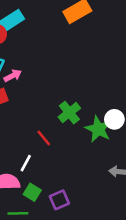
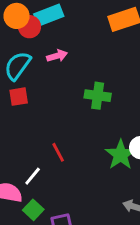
pink arrow: (13, 76) -> (57, 56), moved
green cross: (69, 113) -> (98, 96), moved, turned 35

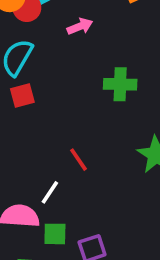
pink arrow: (57, 56) -> (80, 26), moved
green square: (33, 210) -> (55, 234), turned -36

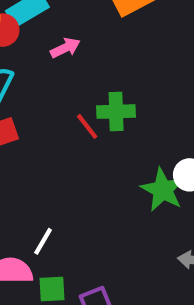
red line: (79, 160) -> (87, 126), moved

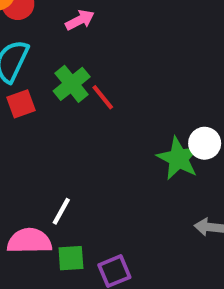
green cross: (116, 112) -> (72, 84), moved, turned -36

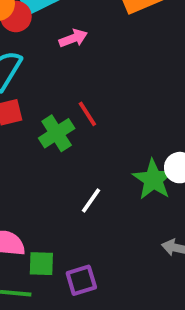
green cross: (72, 84) -> (57, 133), moved
white line: (61, 211) -> (91, 200), moved

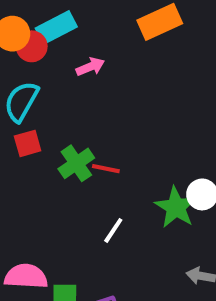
red line: (87, 114) -> (106, 169), moved, turned -44

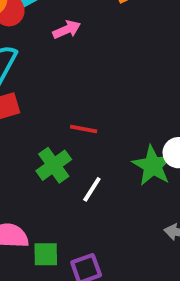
green cross: (76, 163) -> (54, 165), moved

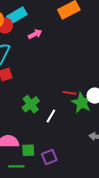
red line: (84, 129) -> (70, 93), moved

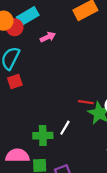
green cross: (31, 104) -> (43, 136), moved, turned 36

